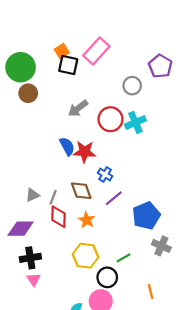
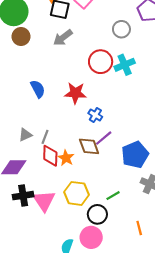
gray arrow: (78, 108) -> (63, 38), moved
blue semicircle: (67, 146) -> (38, 89), moved
brown diamond: (81, 191) -> (89, 146), moved
orange star: (87, 220) -> (66, 158), moved
pink triangle: (34, 280) -> (44, 201), moved, size x1.6

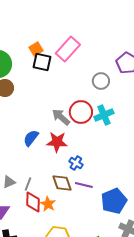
gray arrow: (63, 38) -> (61, 117), moved, turned 78
blue semicircle: (38, 89) -> (31, 138), moved, turned -114
purple line: (104, 138) -> (84, 185), turned 54
brown diamond: (89, 146) -> (62, 183), moved

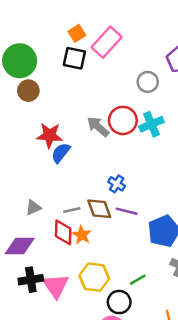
orange square: (36, 49) -> (77, 33), moved
red star: (57, 142) -> (49, 135), moved
gray line: (28, 184) -> (72, 210), moved, turned 56

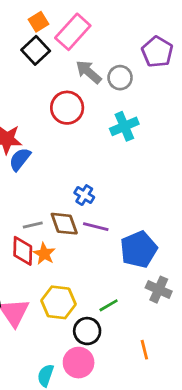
black square: (74, 58) -> (36, 50), turned 35
red circle: (123, 120) -> (67, 108), moved
gray arrow: (98, 127) -> (89, 72), moved

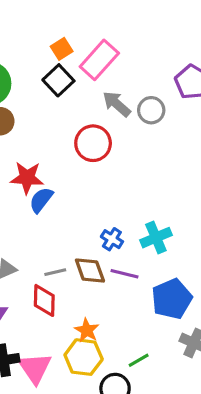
cyan cross: (124, 126) -> (156, 238), moved
orange star: (44, 254) -> (87, 330), moved

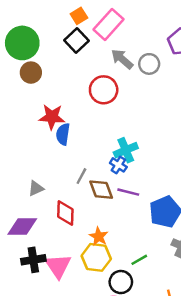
blue semicircle: (41, 200) -> (63, 134), turned -30
cyan cross: (156, 238) -> (126, 150), moved
gray line: (55, 272) -> (81, 176), moved, turned -49

